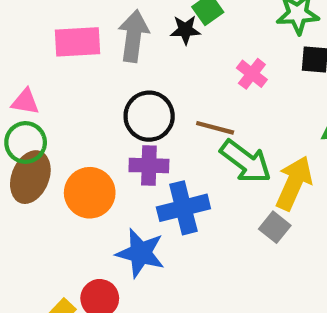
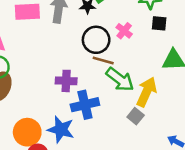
black circle: (149, 116) -> (96, 40), moved
orange circle: (90, 193) -> (27, 132), moved

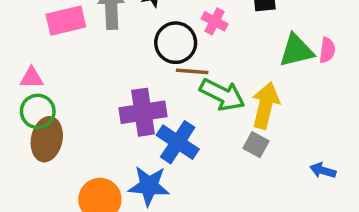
purple cross: (66, 81) -> (143, 112), size x1.4
blue cross: (85, 105) -> (178, 142), turned -32

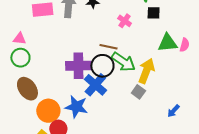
black circle: (176, 43) -> (102, 66), moved
brown ellipse: (47, 139) -> (27, 89), moved, turned -55
blue arrow: (323, 170) -> (173, 111), turned -72

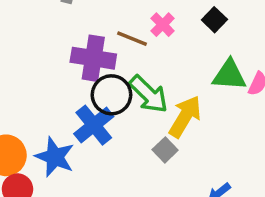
black square: (154, 13) -> (214, 20), turned 32
brown line: (109, 47) -> (132, 39), moved
purple cross: (78, 66) -> (93, 58), moved

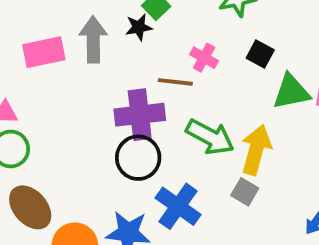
black square: (214, 20) -> (260, 54), moved
black circle: (111, 95) -> (138, 158), moved
blue cross: (94, 125) -> (178, 206), moved

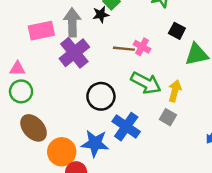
pink cross: (204, 58) -> (142, 47), moved
purple cross: (140, 115) -> (74, 53), moved, turned -32
yellow arrow: (256, 150) -> (175, 91), size x0.7

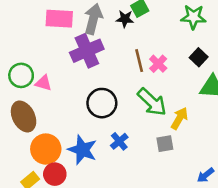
brown line: (124, 49) -> (139, 61), turned 55
pink triangle: (17, 69) -> (43, 83), moved
gray square: (168, 117) -> (165, 144), turned 35
blue cross: (126, 127) -> (119, 141), size x0.6

